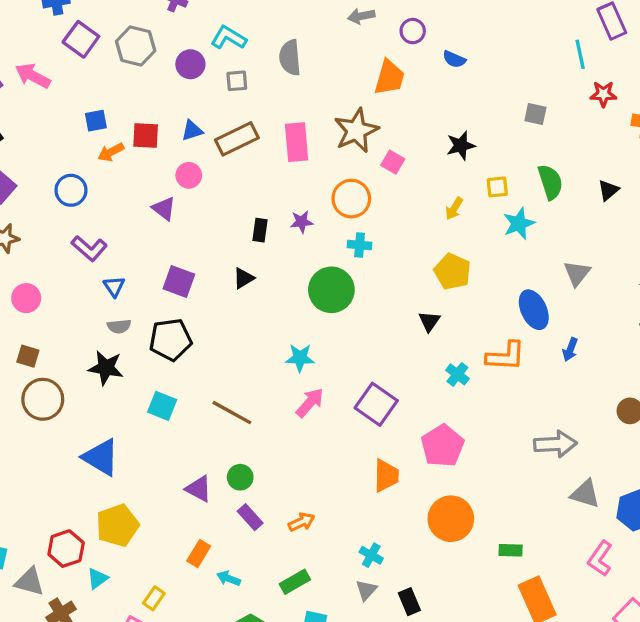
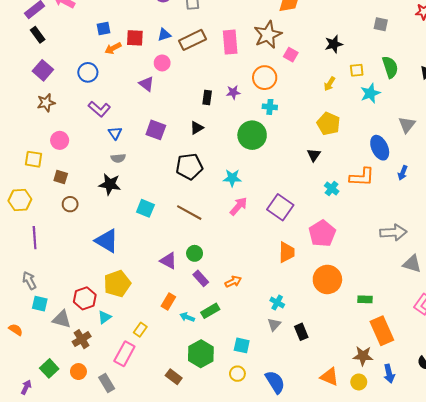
black pentagon: (171, 340) -> (189, 167), moved
brown circle: (43, 399) -> (70, 204), size x0.6
green rectangle: (295, 582) -> (210, 311), moved

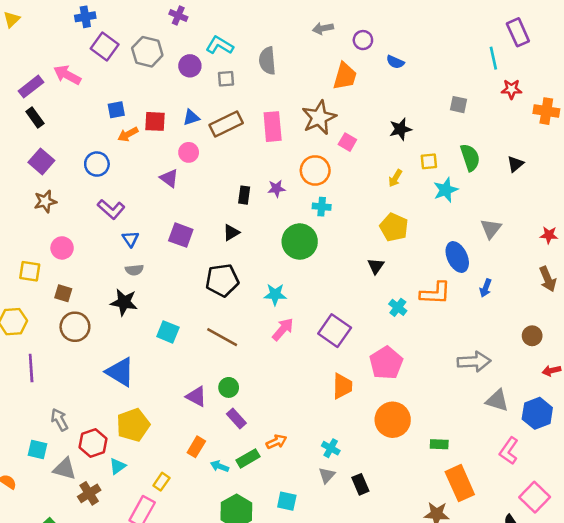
brown circle: (70, 204) -> (75, 327), size x1.5
gray arrow: (29, 281) -> (59, 420), moved
orange arrow: (233, 282) -> (276, 442), moved

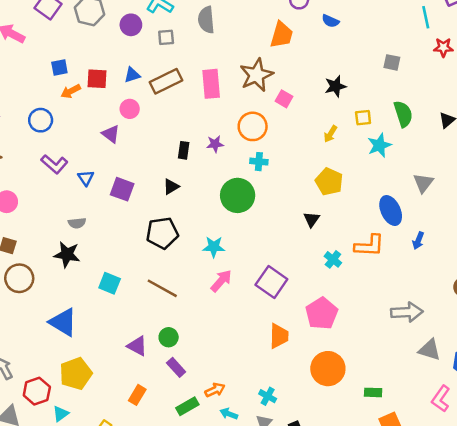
blue triangle: (130, 239) -> (86, 178), moved
cyan arrow: (220, 466) -> (229, 414), moved

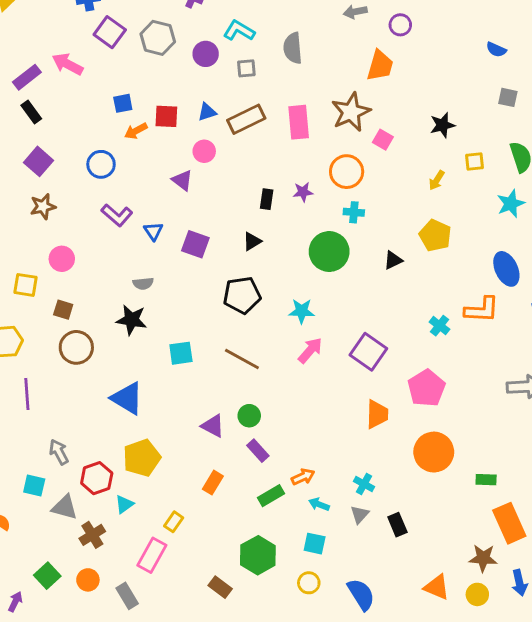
blue semicircle: (330, 21) -> (496, 50), moved
cyan star: (379, 145) -> (511, 204), moved
black triangle: (312, 219) -> (393, 260), moved, turned 30
cyan square: (110, 283) -> (181, 353), turned -30

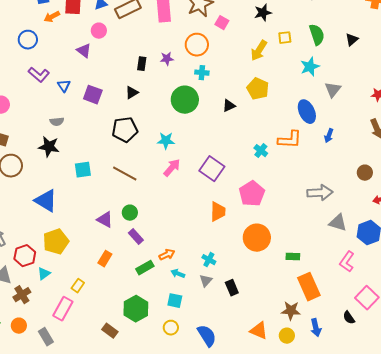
yellow arrow: (437, 180) -> (259, 51), size x1.5

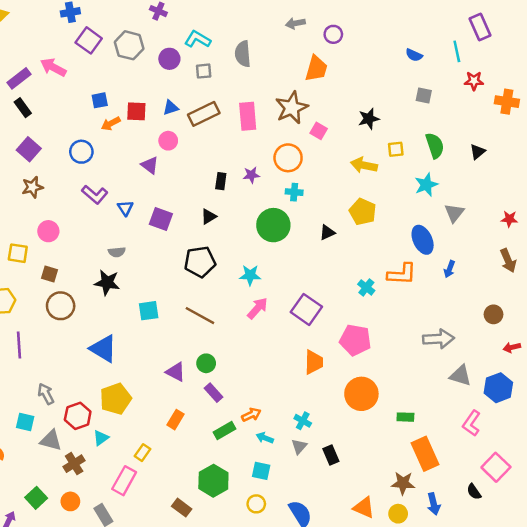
yellow arrow: (259, 51) -> (364, 165), turned 70
pink pentagon: (252, 194) -> (355, 340), turned -30

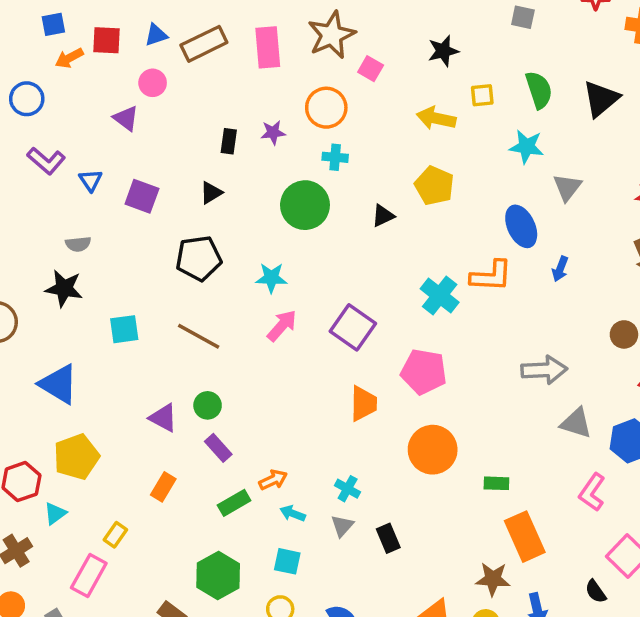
black triangle: (478, 152) -> (601, 99), size x1.6
cyan star: (426, 185) -> (527, 147), turned 30
cyan cross: (366, 287) -> (440, 295), size x1.5

